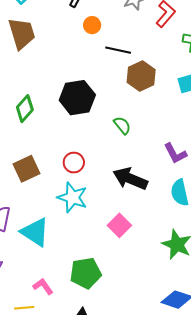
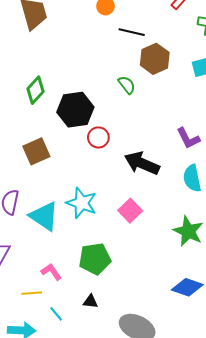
black hexagon: (77, 98) -> (75, 110), moved
green semicircle: (122, 125) -> (127, 85), moved
red circle: (74, 163) -> (98, 137), moved
cyan star: (72, 197) -> (82, 203), moved

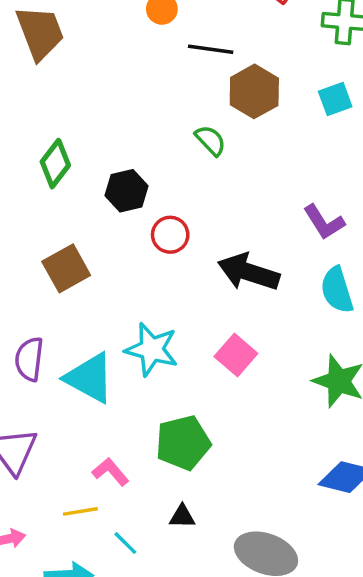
black hexagon: (75, 110) -> (126, 191), size x0.7

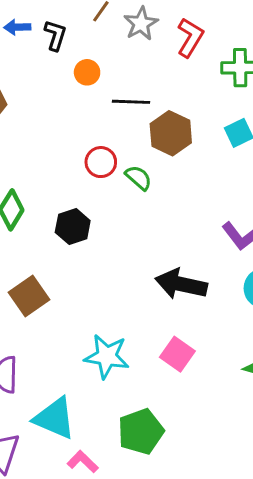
red circle: (170, 235) -> (101, 162), moved
cyan triangle: (90, 378) -> (55, 418), moved

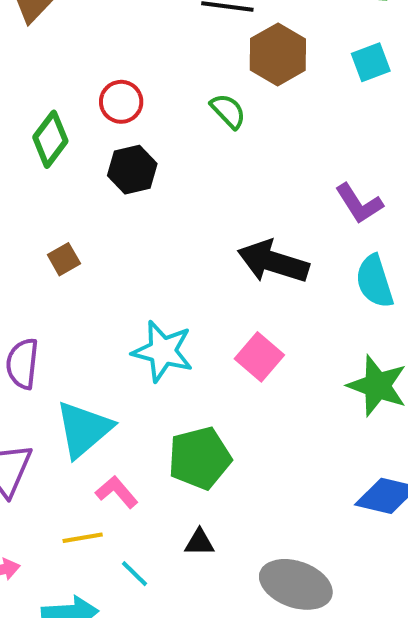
red circle: (101, 162) -> (121, 102), moved
brown square: (29, 296) -> (64, 259), size x0.6
cyan triangle: (55, 418) -> (84, 429), turned 51

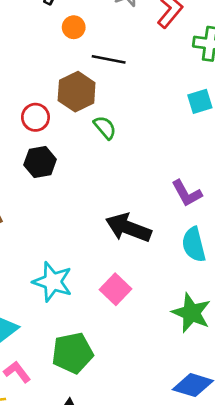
brown hexagon: (278, 54) -> (77, 92), moved

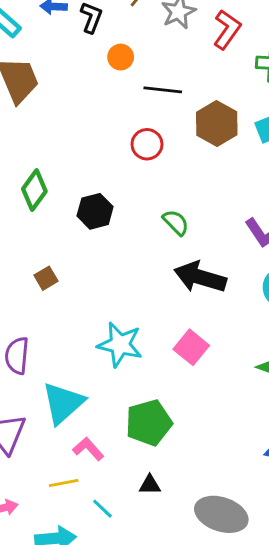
brown hexagon: (77, 92) -> (217, 123), moved
red circle: (35, 117) -> (147, 144), moved
green semicircle: (105, 128) -> (176, 222), moved

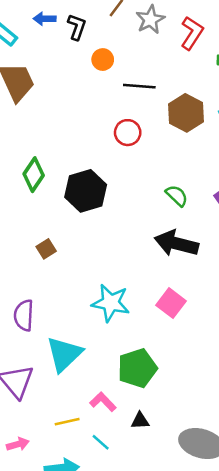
black hexagon: (95, 211) -> (86, 191), size x1.4
green semicircle: (176, 222) -> (177, 196), moved
pink L-shape: (88, 449) -> (103, 402), moved

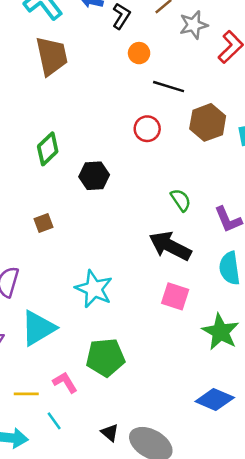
black hexagon: (86, 191) -> (94, 176), size x0.7
pink square: (171, 303) -> (175, 296), moved, turned -32
black triangle: (140, 421) -> (110, 433), moved, turned 30

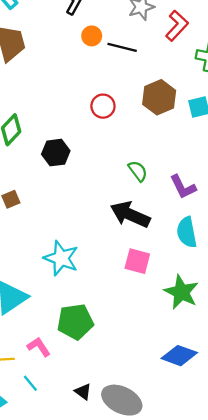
black line: (169, 87) -> (122, 47), moved

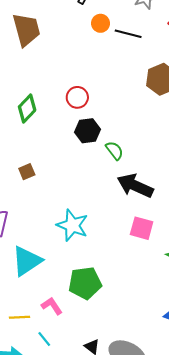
red circle: (103, 106) -> (77, 97), moved
black hexagon: (56, 153) -> (88, 131), moved
green semicircle: (138, 171) -> (115, 151), moved

